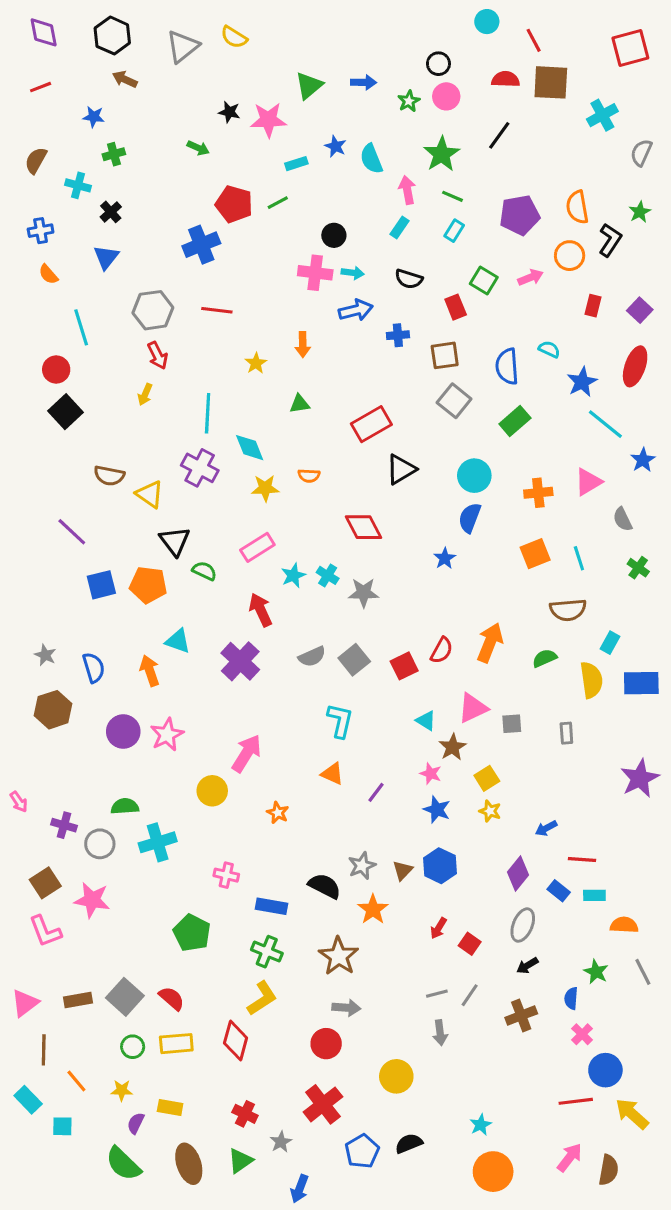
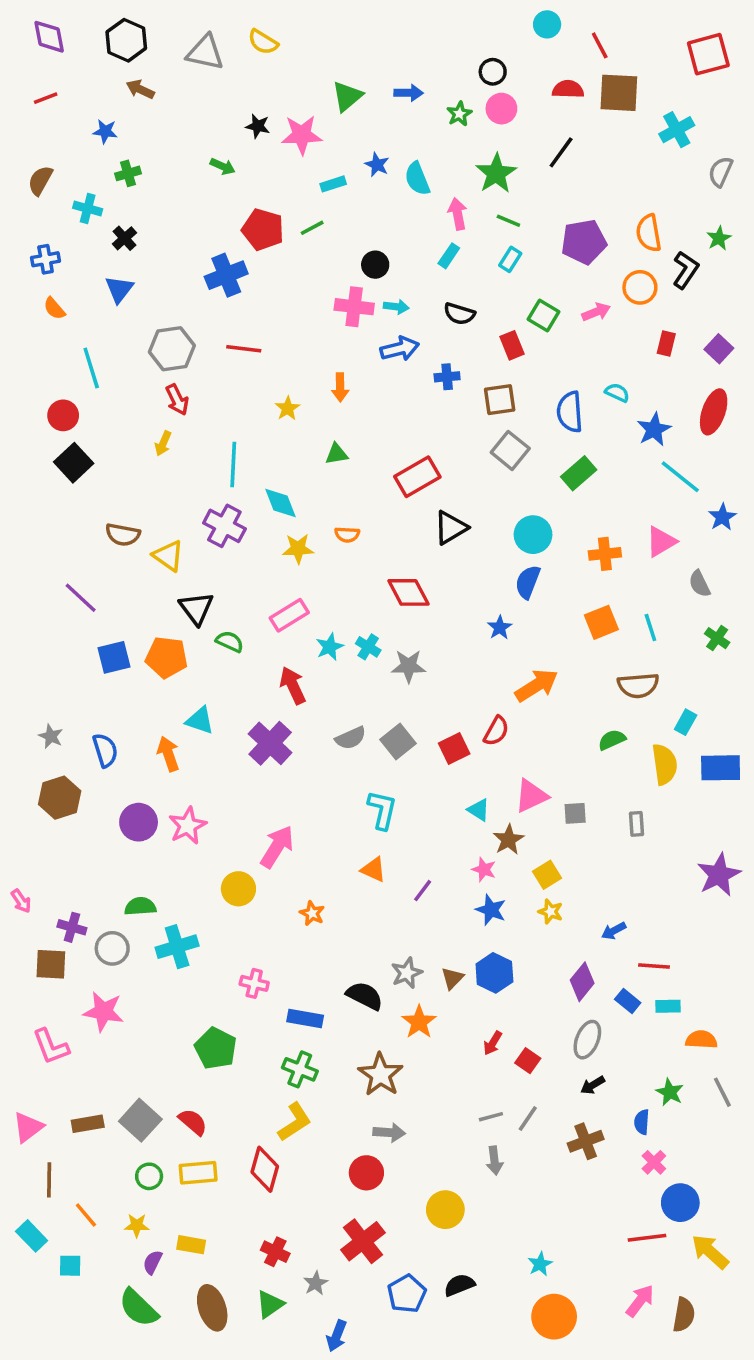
gray triangle: (183, 47) -> (205, 52), turned 51
orange arrow: (490, 643) -> (537, 685), moved, turned 36
brown square: (45, 883) -> (51, 964), moved, turned 36

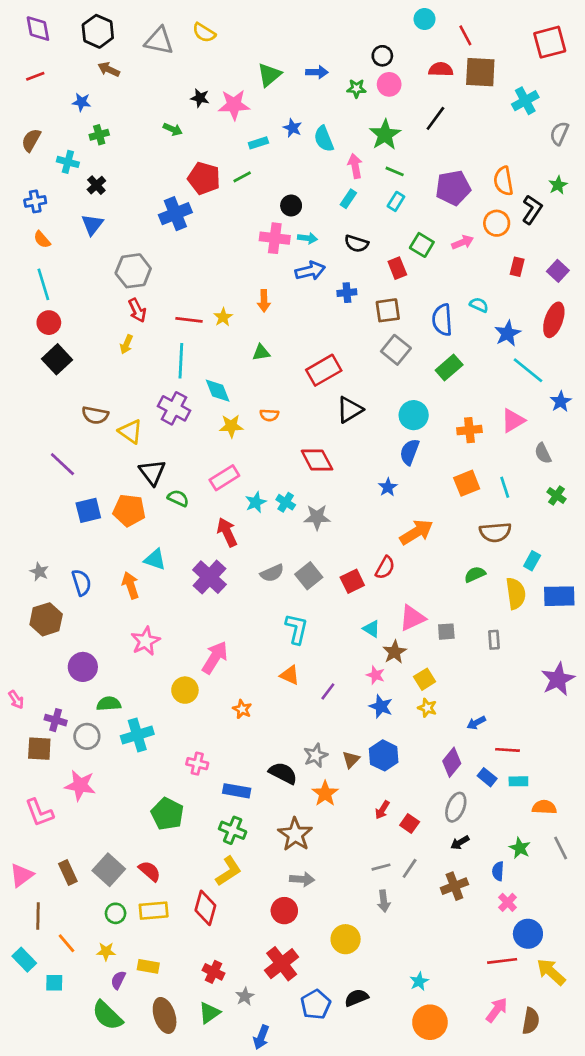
green star: (459, 114) -> (356, 88), turned 30
red line: (244, 349) -> (189, 320), moved
cyan line: (91, 368) -> (43, 284), moved
purple circle: (139, 822) -> (83, 667), moved
brown rectangle: (88, 1124) -> (68, 872), turned 75

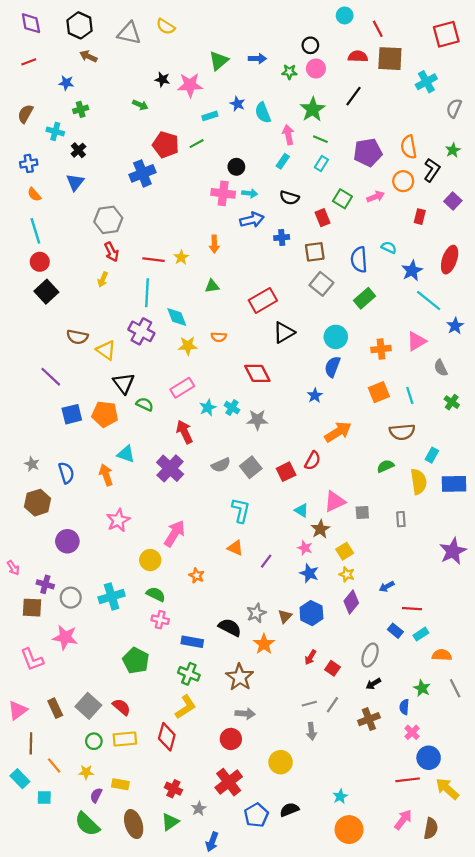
purple square: (558, 271) -> (453, 201), moved
green semicircle: (109, 704) -> (156, 594), moved, turned 30
purple diamond: (452, 762) -> (351, 602), moved
cyan rectangle: (518, 781) -> (421, 634), turned -32

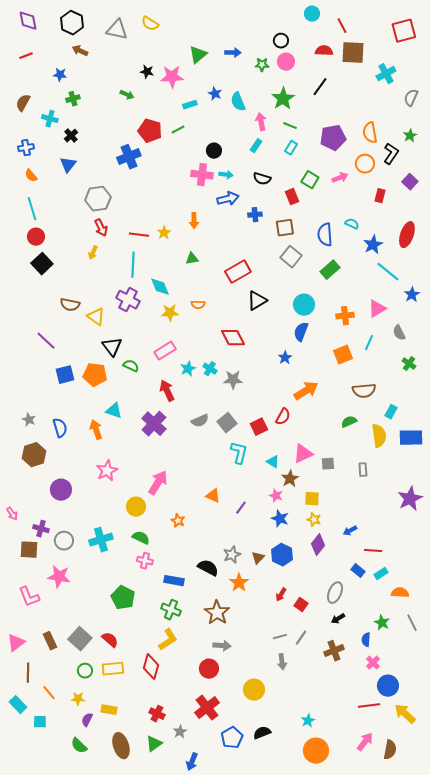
cyan line: (410, 395) -> (369, 343), moved, turned 42
cyan L-shape: (241, 510) -> (239, 453), moved
yellow square: (345, 551) -> (312, 499), turned 35
green semicircle: (87, 824) -> (79, 746), size x0.7

